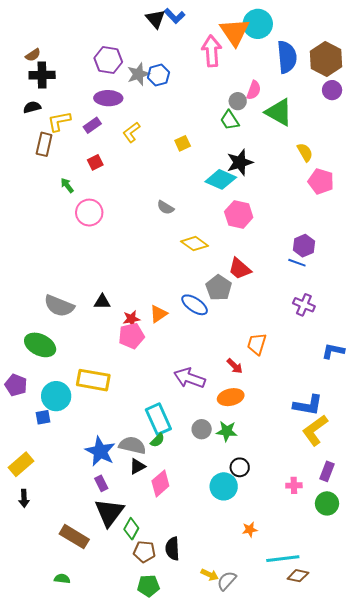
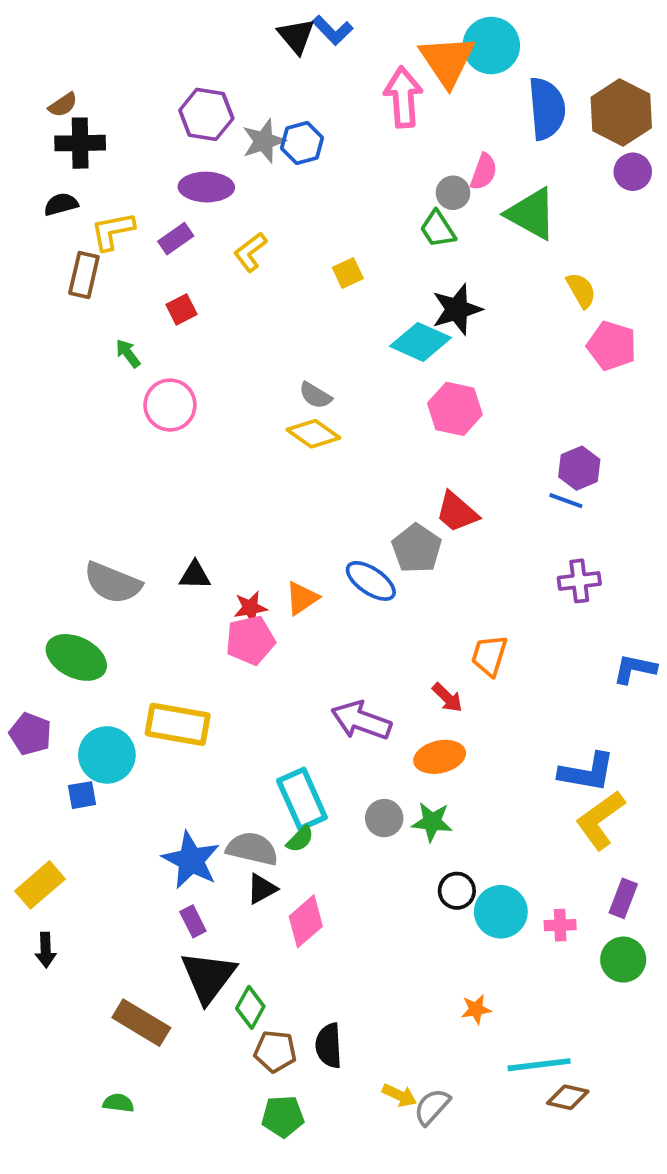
yellow diamond: (195, 244) -> (313, 434), moved
purple cross: (304, 305) -> (579, 581), turned -30
cyan circle: (224, 486) -> (501, 912), moved

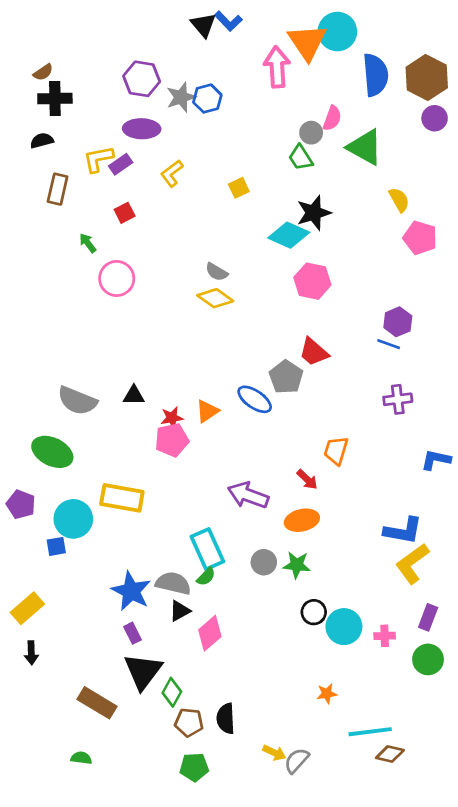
yellow L-shape: (113, 231) -> (98, 159), moved

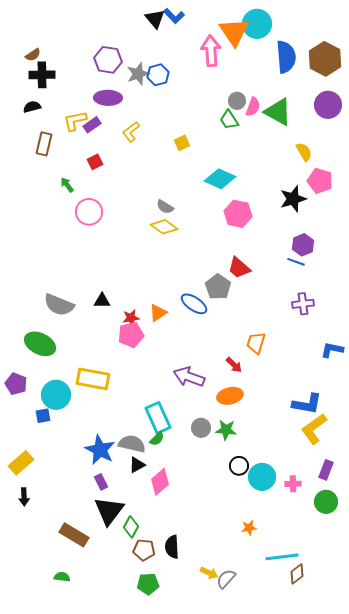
pink semicircle: (332, 118) -> (253, 107), moved
purple circle: (435, 118) -> (328, 105), moved, size x1.4
black star: (314, 213) -> (293, 199), moved
brown diamond: (390, 754) -> (297, 574), turned -50

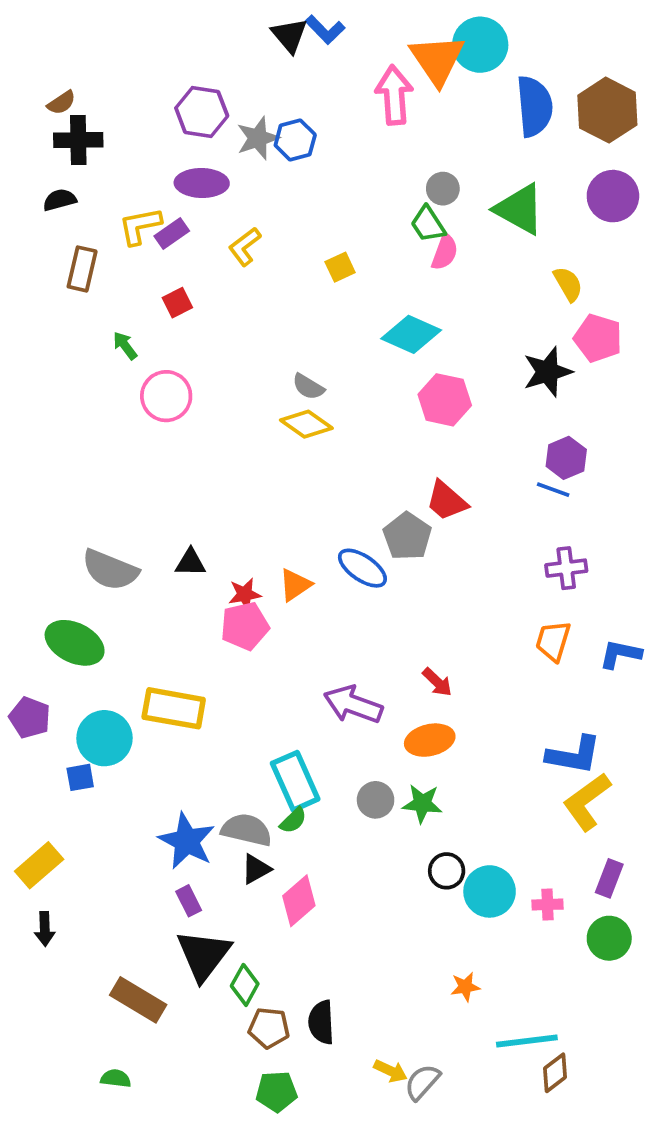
pink semicircle: (253, 107) -> (445, 252), moved
orange trapezoid: (256, 343) -> (553, 641), moved

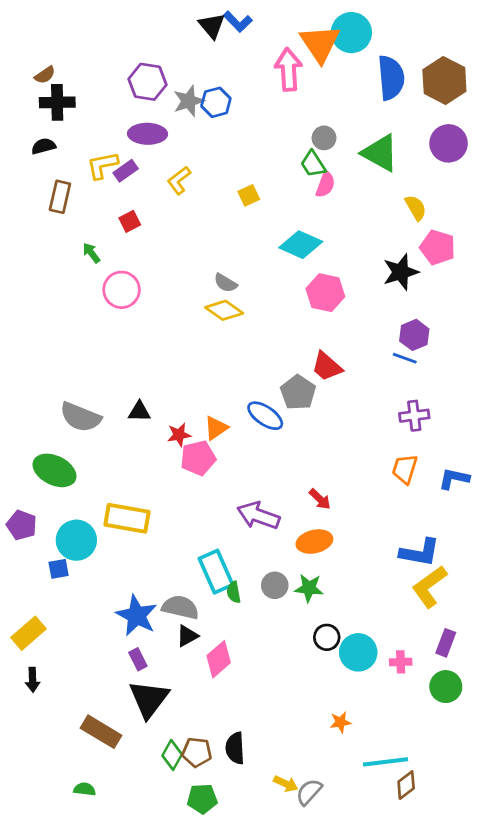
pink pentagon: (245, 626) -> (198, 458), moved
green semicircle: (293, 820) -> (234, 592), moved, turned 125
green diamond: (245, 985) -> (172, 755), moved

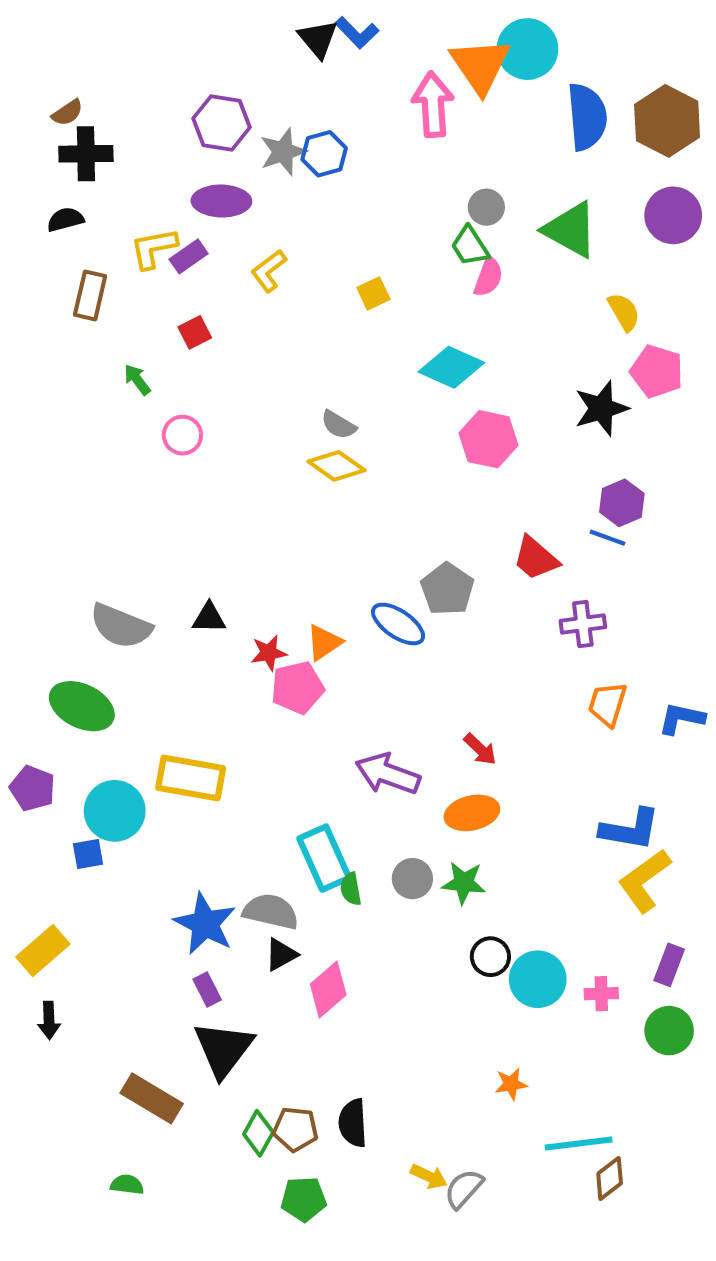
pink circle: (122, 290) -> (182, 435), size x0.7
red trapezoid: (327, 366) -> (536, 558), moved
purple cross: (414, 416) -> (583, 624), moved

